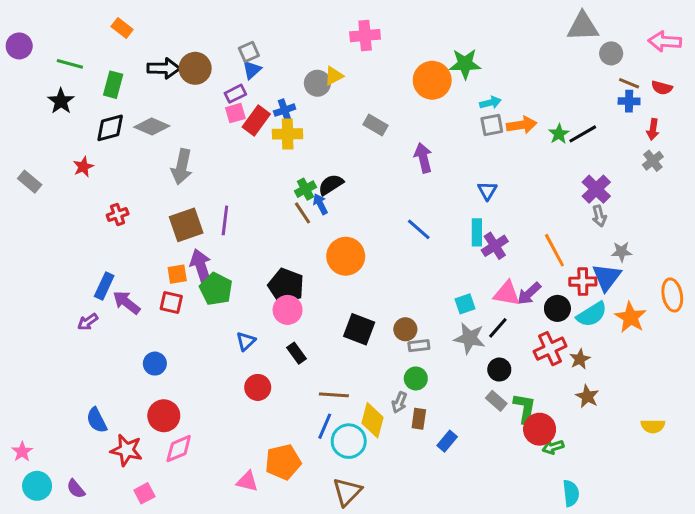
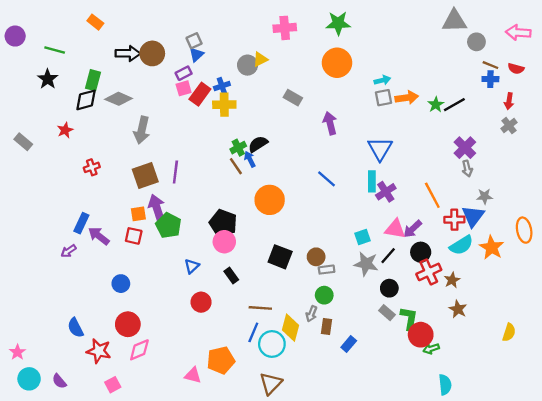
green star: (465, 64) -> (338, 23), moved
green rectangle: (113, 85) -> (93, 80), moved
blue triangle: (487, 191) -> (380, 149), size x1.6
black circle: (557, 308) -> (421, 252), moved
yellow semicircle: (653, 426) -> (509, 332), turned -72

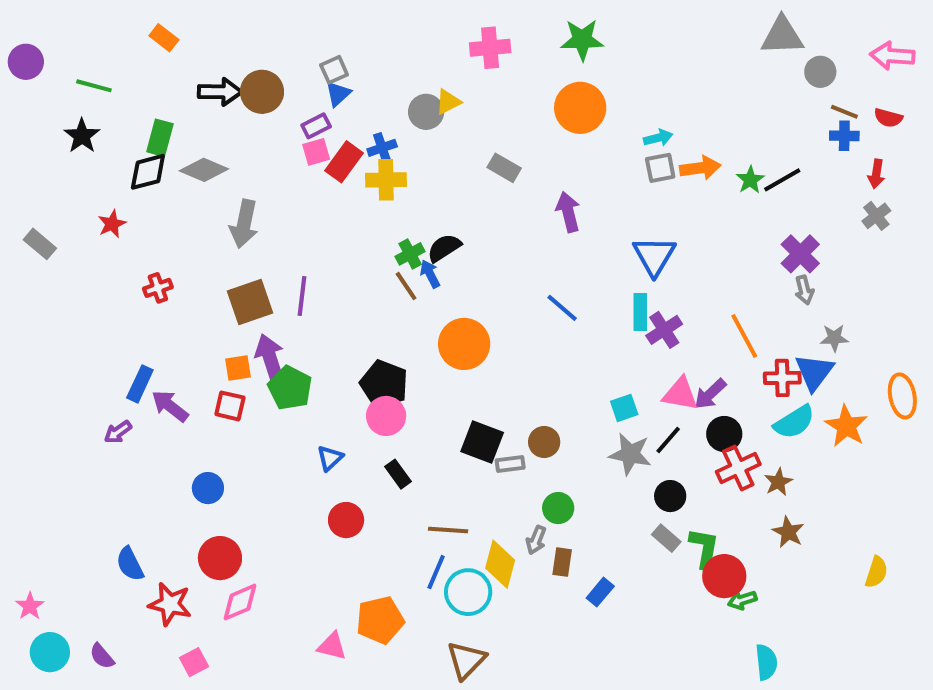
gray rectangle: (327, 270) -> (510, 464), moved

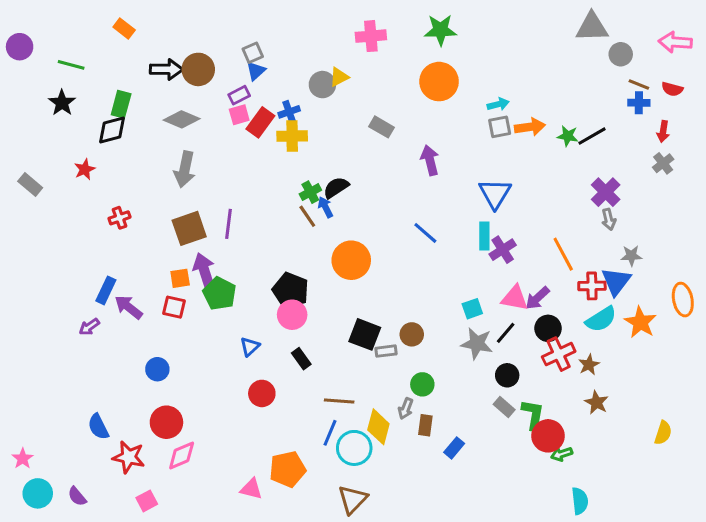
gray diamond: (204, 170) -> (182, 119), moved
green star: (750, 180) -> (568, 136), turned -30

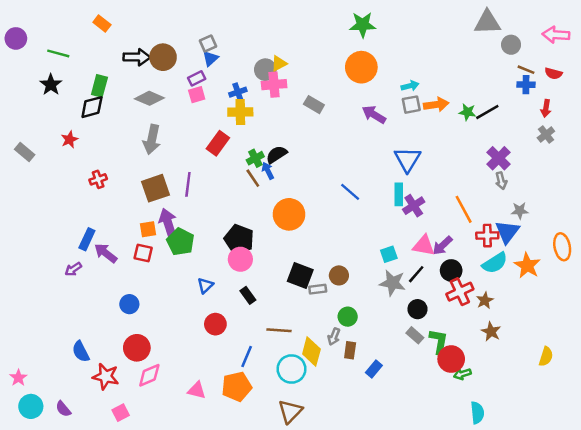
pink cross: (371, 36) -> (274, 85), moved
red rectangle: (260, 122) -> (218, 143), moved
purple arrow: (430, 160) -> (374, 115), moved, turned -45
blue line: (330, 433) -> (247, 357), moved
pink triangle: (251, 489) -> (197, 390), moved

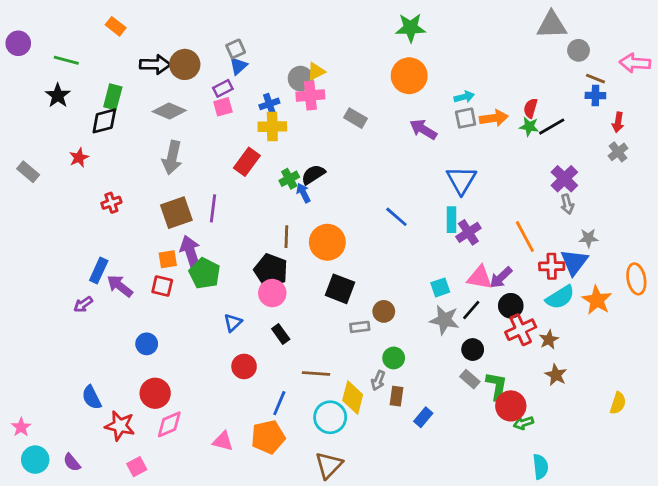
pink arrow: (556, 35) -> (635, 63), moved
red semicircle: (553, 73) -> (531, 108), moved, turned 91
brown line: (253, 178) -> (286, 237), moved, turned 36
black square: (300, 275) -> (340, 289), moved

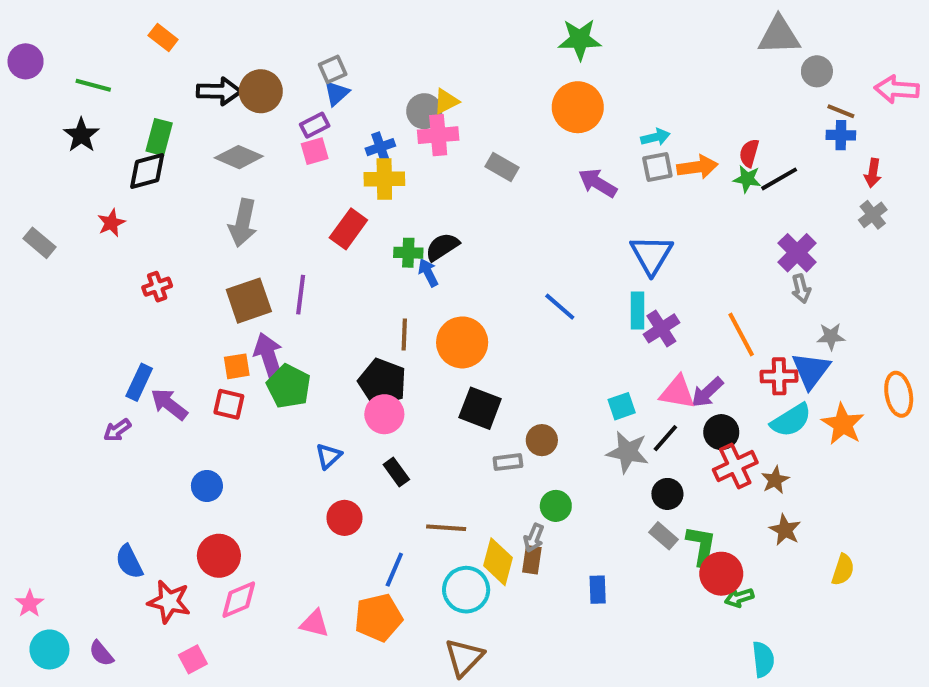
green cross: (289, 179) -> (408, 253), turned 30
brown rectangle: (396, 396) -> (532, 560), moved
yellow semicircle: (618, 403) -> (843, 570), moved
blue rectangle: (423, 417) -> (598, 590), turned -42

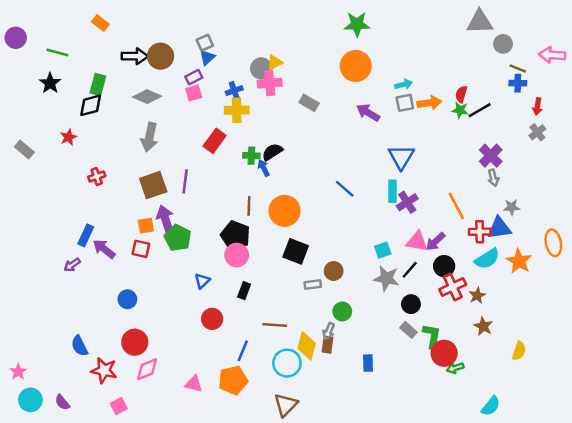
blue triangle: (811, 370) -> (499, 228), turned 45
black rectangle: (396, 472) -> (244, 291), turned 56
cyan semicircle: (763, 659) -> (491, 406), moved, turned 45

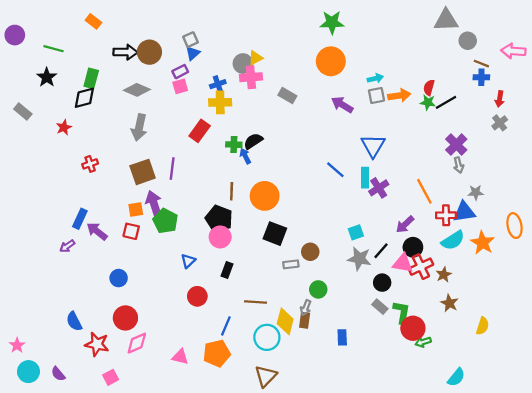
gray rectangle: (24, 149) -> (23, 111), moved
blue line: (345, 189) -> (335, 170), moved
pink triangle: (417, 242) -> (403, 263), moved

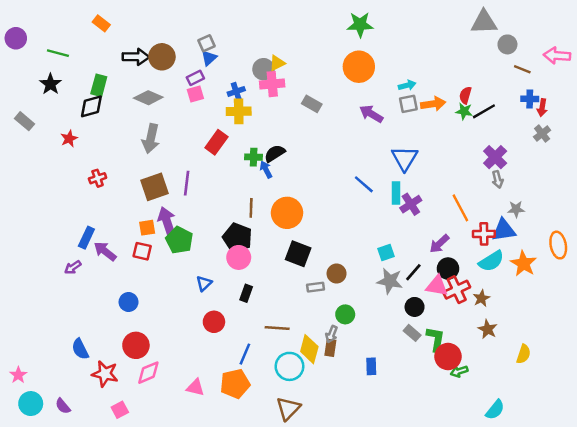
blue cross: (481, 77) -> (530, 99), moved

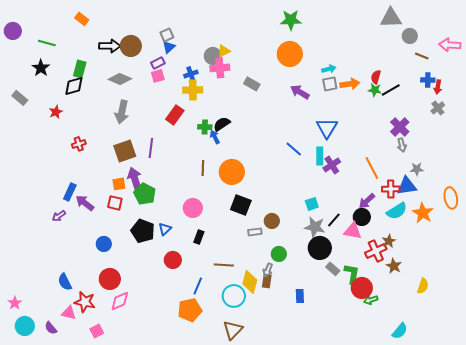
black pentagon: (237, 238) -> (143, 231), moved
purple arrow: (439, 244) -> (367, 201), moved
red cross: (457, 290) -> (376, 251), moved
black circle: (415, 307) -> (320, 248), moved, size x1.5
pink triangle: (195, 387) -> (69, 313), moved

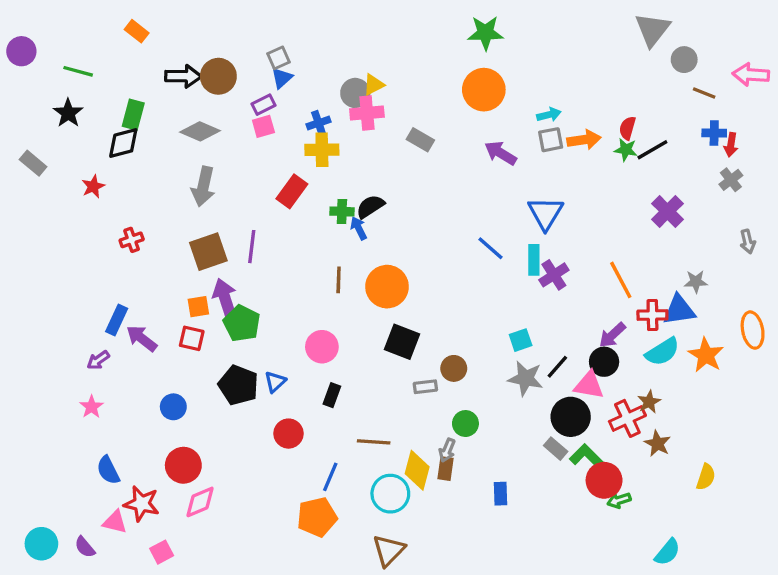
gray triangle: (391, 18) -> (652, 30), turned -50
gray arrow: (402, 145) -> (748, 242), moved
black circle: (320, 248) -> (571, 417), moved
green L-shape: (352, 274) -> (587, 457), turned -55
pink star: (15, 303) -> (92, 407), moved

